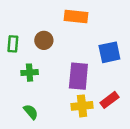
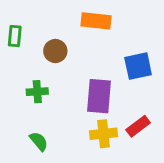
green rectangle: (13, 44) -> (15, 36), moved

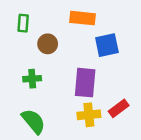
green rectangle: (15, 36) -> (23, 23), moved
blue square: (138, 66) -> (107, 45), moved
green semicircle: (39, 141) -> (33, 121), size x1.5

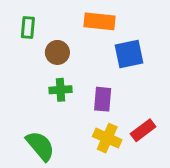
green cross: (32, 79) -> (61, 90), moved
purple rectangle: (85, 83) -> (103, 99), size x0.7
yellow cross: (89, 115) -> (107, 138), turned 30

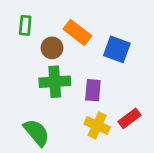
orange rectangle: (99, 21) -> (77, 32), moved, turned 32
blue square: (129, 54) -> (117, 49), turned 32
green cross: (61, 90) -> (55, 82), size x1.5

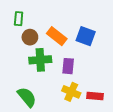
orange rectangle: (77, 32) -> (57, 36), moved
brown circle: (52, 48) -> (30, 37), moved
red rectangle: (130, 118) -> (95, 96), moved, turned 42

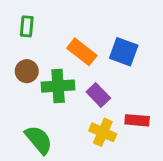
brown circle: (30, 37) -> (27, 71), moved
purple rectangle: (68, 66) -> (98, 95), turned -49
red rectangle: (95, 96) -> (137, 120), moved

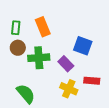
green rectangle: (27, 26) -> (16, 28), moved
orange rectangle: (82, 52) -> (43, 27), moved, turned 30
blue square: (124, 52) -> (83, 46), moved

